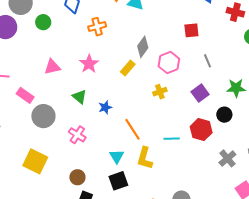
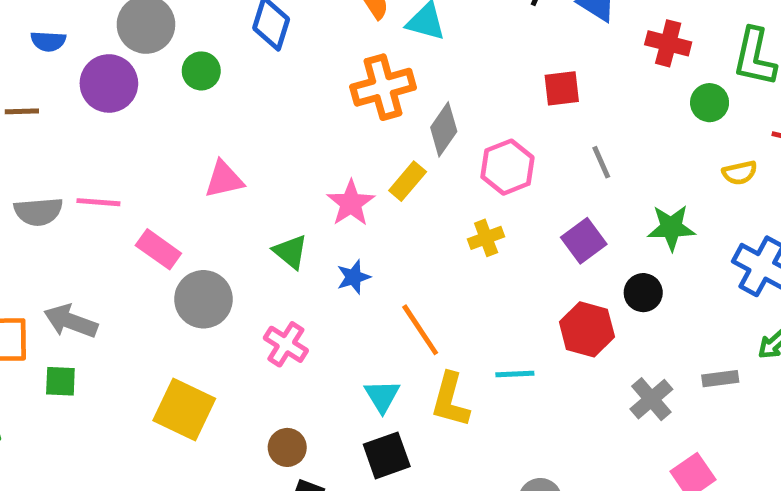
orange cross: (97, 27) -> (383, 87), moved, size x1.4
pink star: (89, 64) -> (351, 203), moved
cyan line: (172, 139) -> (515, 374), moved

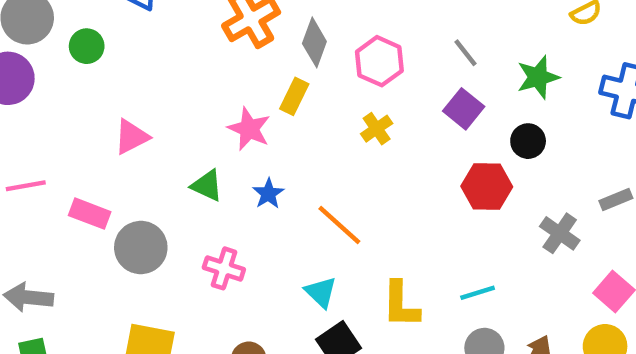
gray line: (601, 162) -> (466, 53), moved
cyan line: (515, 374) -> (478, 293), moved
yellow L-shape: (450, 400) -> (401, 305), moved

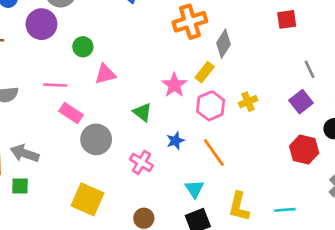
green circle: (87, 46) -> (83, 47), moved
pink hexagon: (379, 61) -> (211, 106), moved
pink line: (26, 186) -> (55, 85), moved
blue star: (268, 194) -> (175, 141), moved

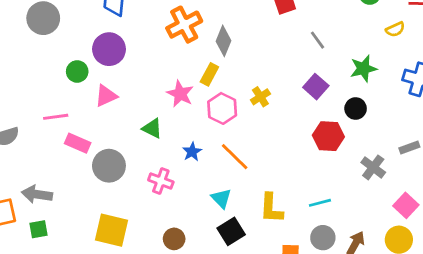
purple circle: (41, 24) -> (109, 49), moved
gray line: (310, 69) -> (318, 40), moved

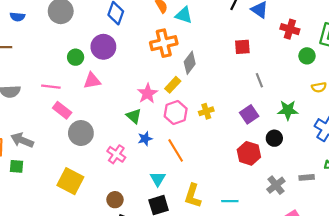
green triangle: (152, 128) -> (134, 116), moved

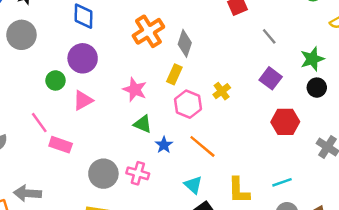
pink line: (51, 87) -> (39, 123), turned 66
pink star: (147, 93) -> (135, 90), moved
gray circle: (81, 133) -> (103, 174), moved
black circle: (274, 138) -> (317, 88), moved

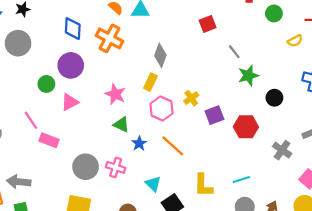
orange cross: (148, 31) -> (109, 38), moved, turned -32
green star: (312, 59) -> (248, 75), moved
purple square: (271, 78) -> (214, 115), moved, turned 30
cyan triangle: (193, 185) -> (153, 184), moved

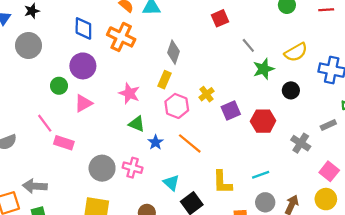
yellow semicircle: (295, 41) -> (296, 52), moved, size x1.5

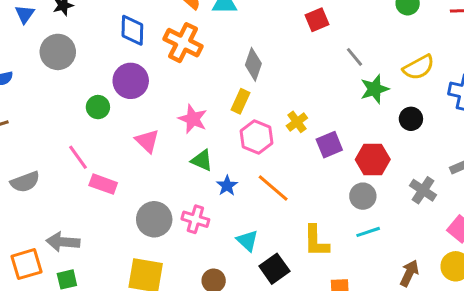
pink triangle: (83, 103) -> (147, 141), moved, turned -48
gray circle: (265, 202) -> (363, 196), moved

